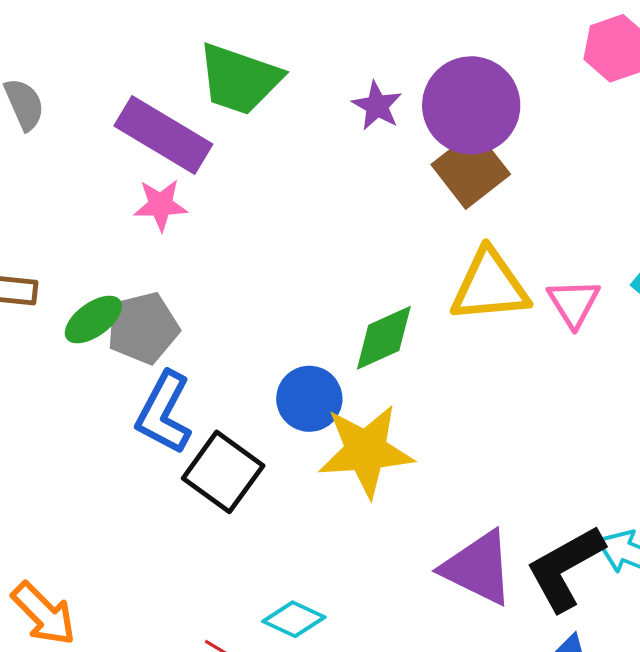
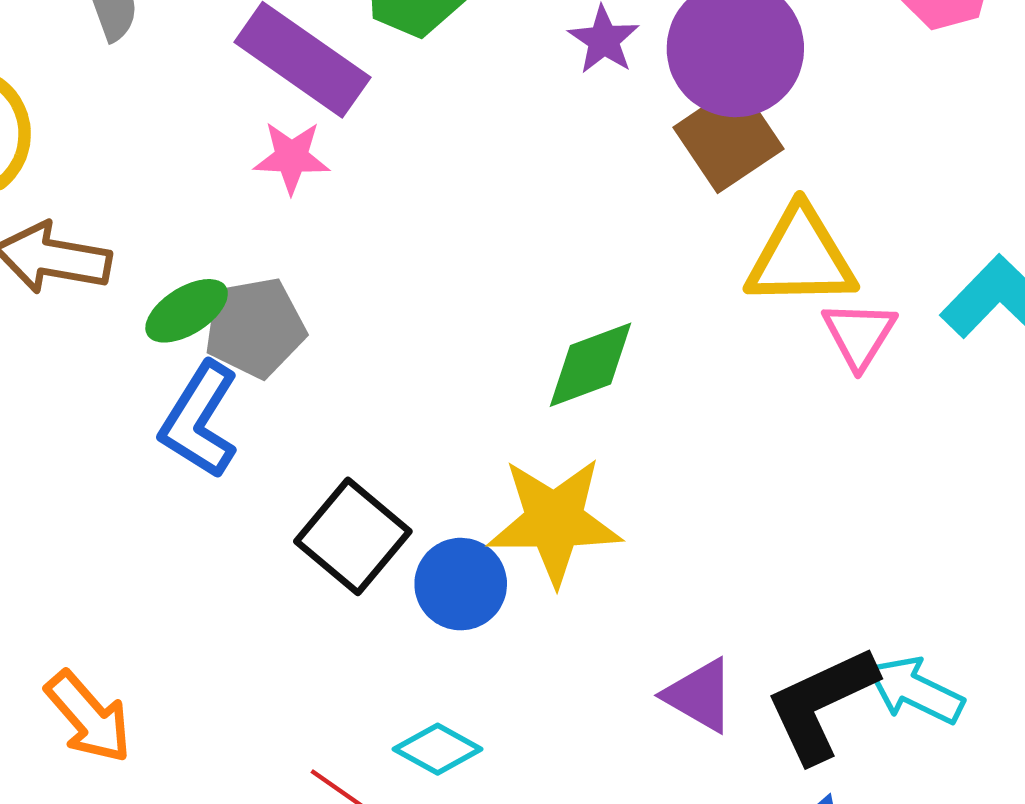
yellow triangle: (490, 286) -> (801, 257), moved
blue circle: (309, 399) -> (461, 584), moved
blue L-shape: (164, 413) -> (200, 420), moved
purple triangle: (478, 568) -> (700, 695), size x0.7

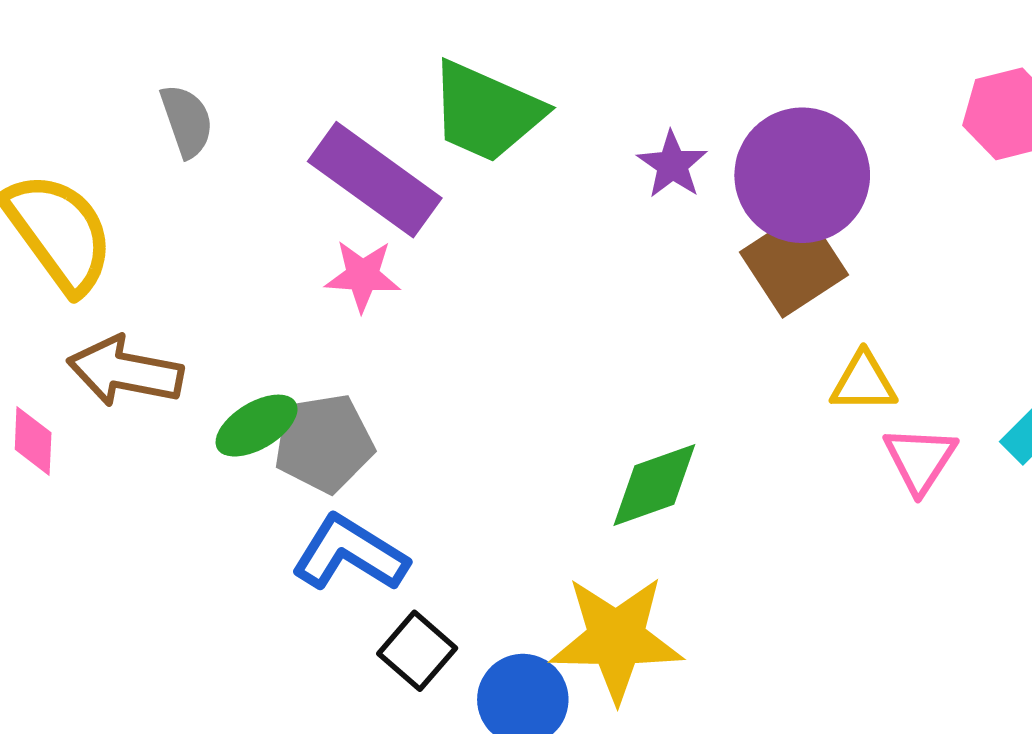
yellow triangle: (801, 257) -> (864, 382), size x0.6
blue L-shape: (200, 420) -> (350, 554), moved, turned 89
black square: (353, 536) -> (417, 651), size x0.7

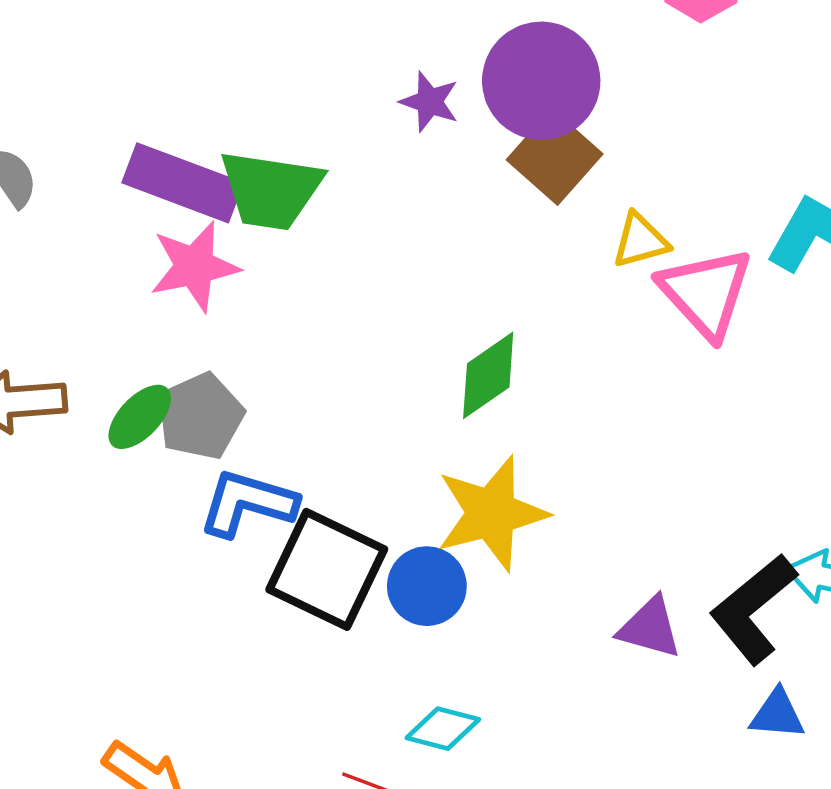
green trapezoid: (486, 112) -> (271, 190), moved
pink star: (363, 276) -> (194, 266), size x1.4
pink triangle: (920, 460) -> (706, 293), size x1.5
black square: (417, 651) -> (327, 569), size x1.8

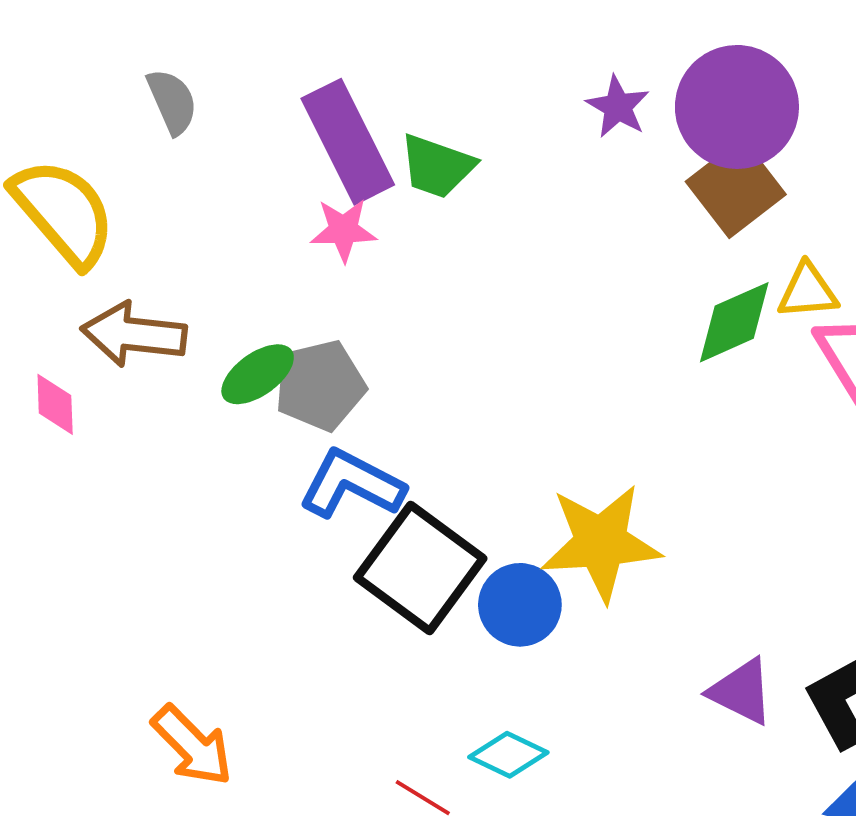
purple rectangle: (183, 183) -> (348, 142), turned 32
green trapezoid: (271, 190) -> (437, 166), size x0.7
pink star: (194, 266) -> (343, 230), size x0.7
green diamond: (488, 375) -> (734, 322), moved

